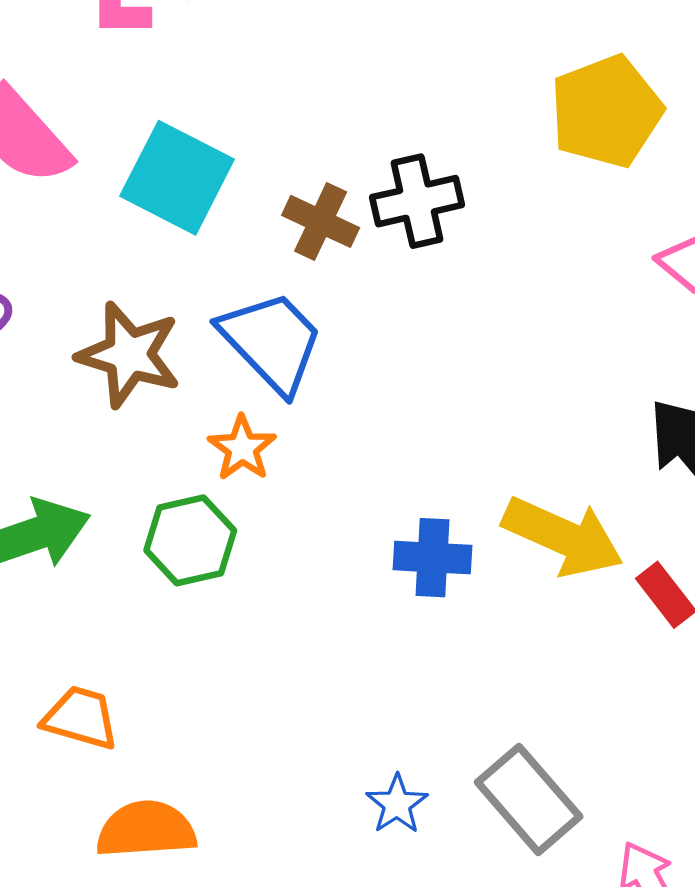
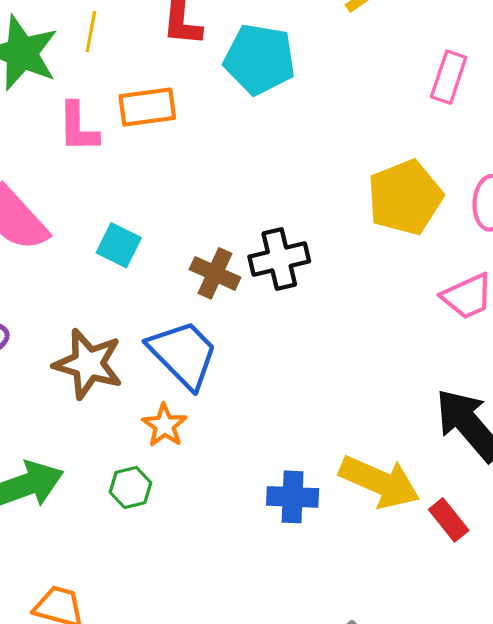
cyan square: (177, 178) -> (119, 245), size x0.6
green hexagon: (190, 540) -> (131, 487), size x0.7

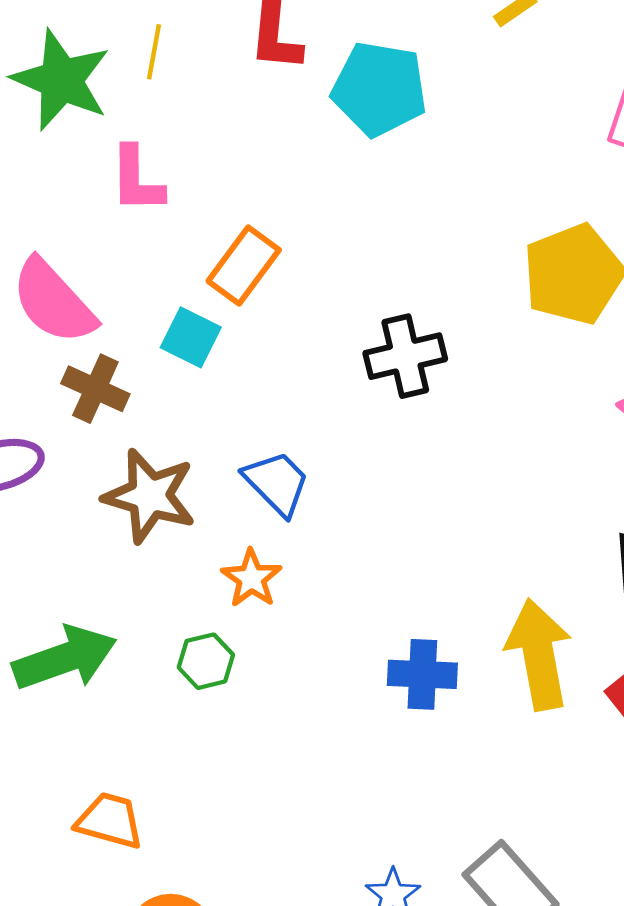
orange rectangle: (147, 107) -> (244, 266), moved, turned -46
brown cross: (215, 273) -> (95, 389), moved
blue trapezoid: (183, 354) -> (277, 483), size x0.7
yellow arrow: (380, 482) -> (539, 654), turned -124

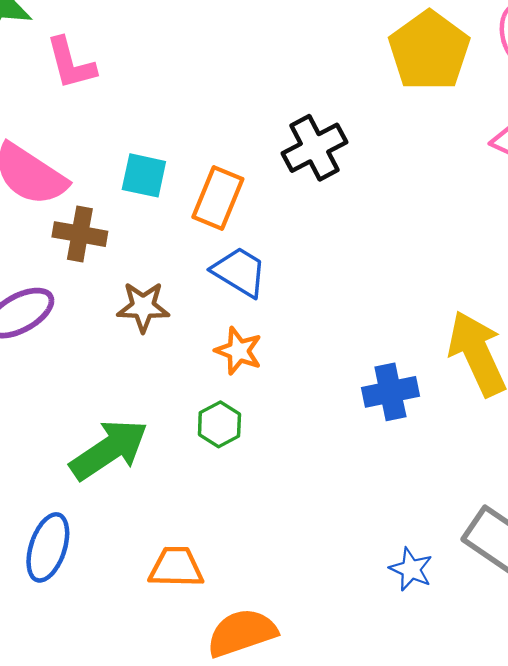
orange rectangle: (244, 266) -> (218, 198), moved
brown star: (150, 496) -> (143, 307), size x0.7

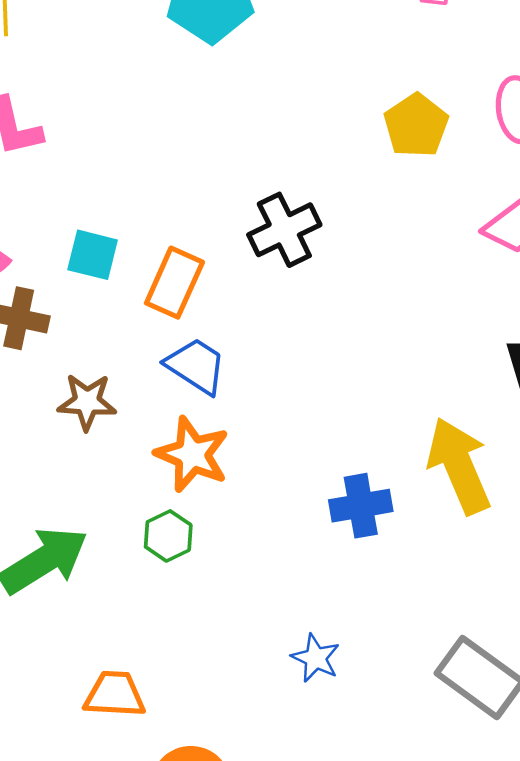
yellow pentagon: (429, 51) -> (416, 125), size x0.7
orange star: (239, 351) -> (192, 454), size x1.4
blue star: (411, 569) -> (316, 658), moved

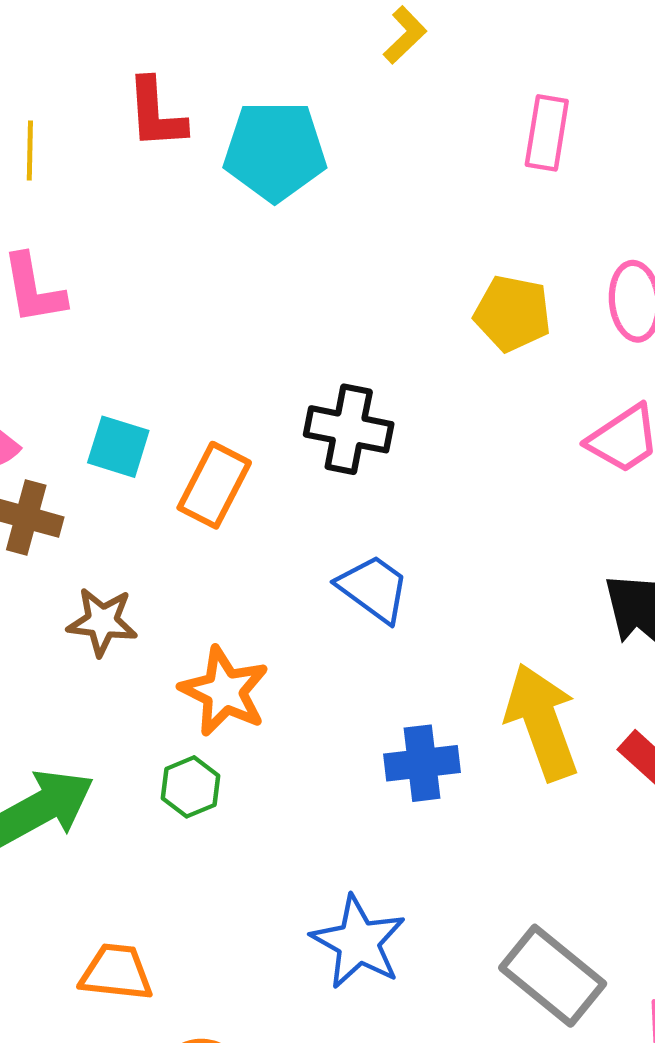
yellow pentagon: (416, 125) -> (513, 313), turned -30
black cross: (284, 230) -> (349, 429), turned 34
blue trapezoid: (196, 366) -> (373, 588), moved
blue star: (316, 658) -> (358, 942), size x1.6

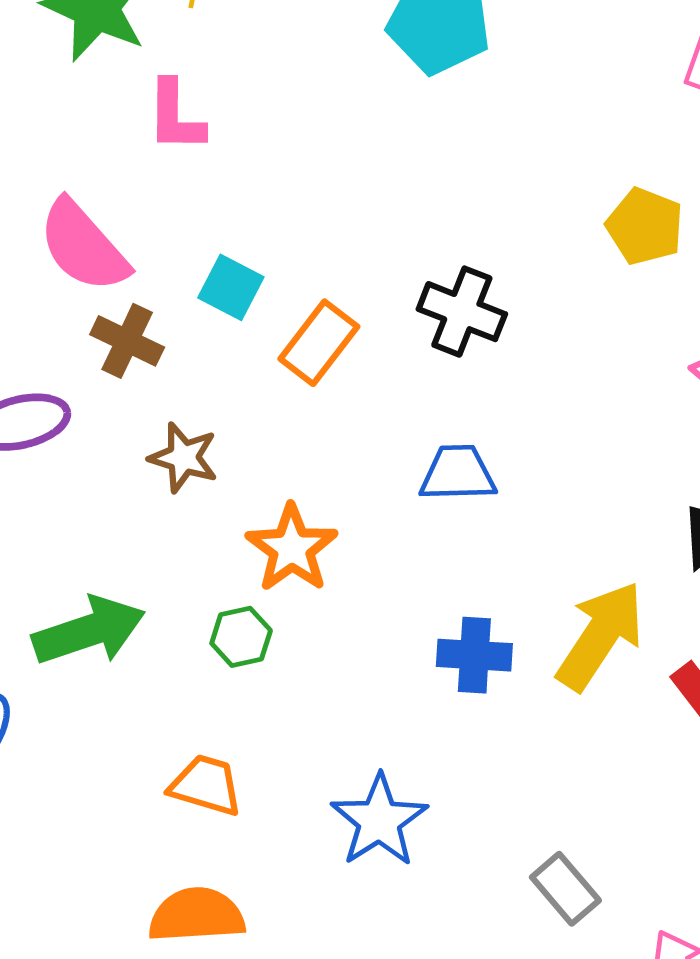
blue trapezoid: (373, 588) -> (458, 473), turned -48
yellow arrow: (542, 722) -> (600, 636), turned 43
orange trapezoid: (116, 972) -> (206, 785), moved
gray rectangle: (553, 976) -> (565, 889), size x0.7

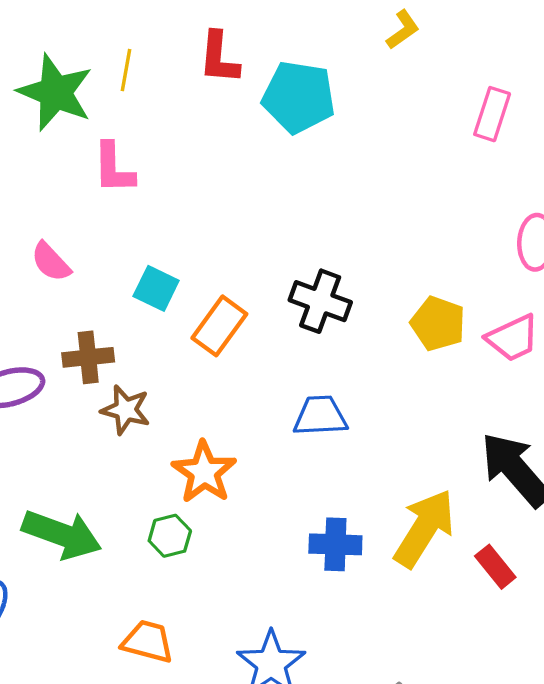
yellow pentagon: (645, 226) -> (438, 324), moved
pink semicircle: (83, 246) -> (51, 262), size x0.6
brown cross: (127, 341) -> (88, 357), moved, turned -30
green arrow: (89, 631) -> (62, 534), turned 40

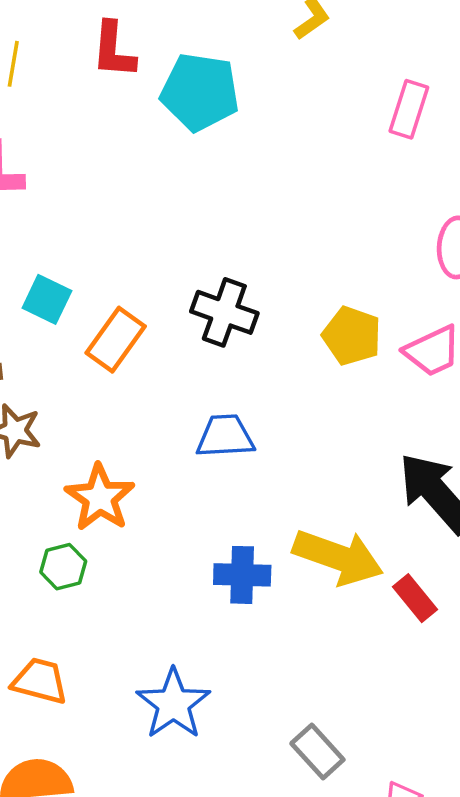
yellow arrow: (424, 528) -> (338, 557), turned 78

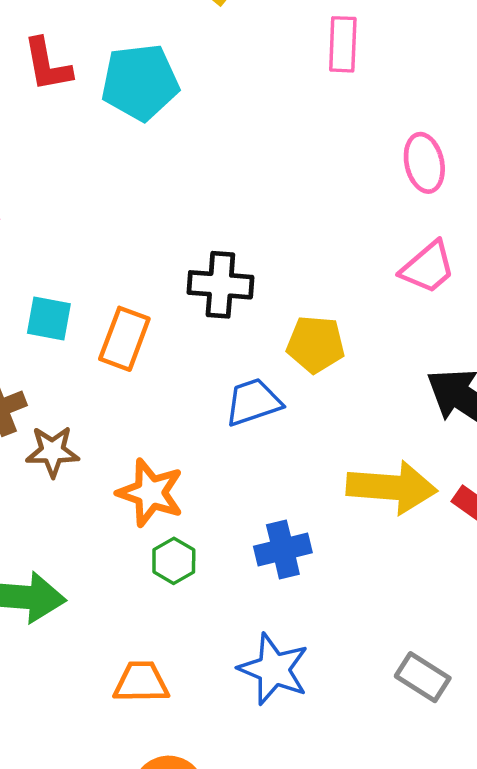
yellow pentagon: (352, 336) -> (316, 344), moved
green hexagon: (63, 567) -> (174, 561), moved
blue cross: (242, 575) -> (283, 549), moved

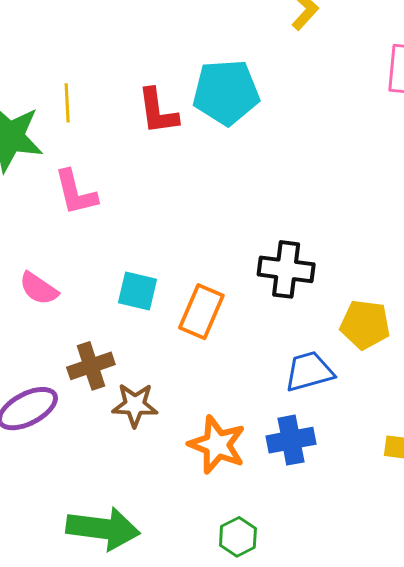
red L-shape: (47, 65) -> (158, 111), moved
blue cross: (283, 549) -> (291, 440), moved
green hexagon: (174, 561) -> (238, 537), moved

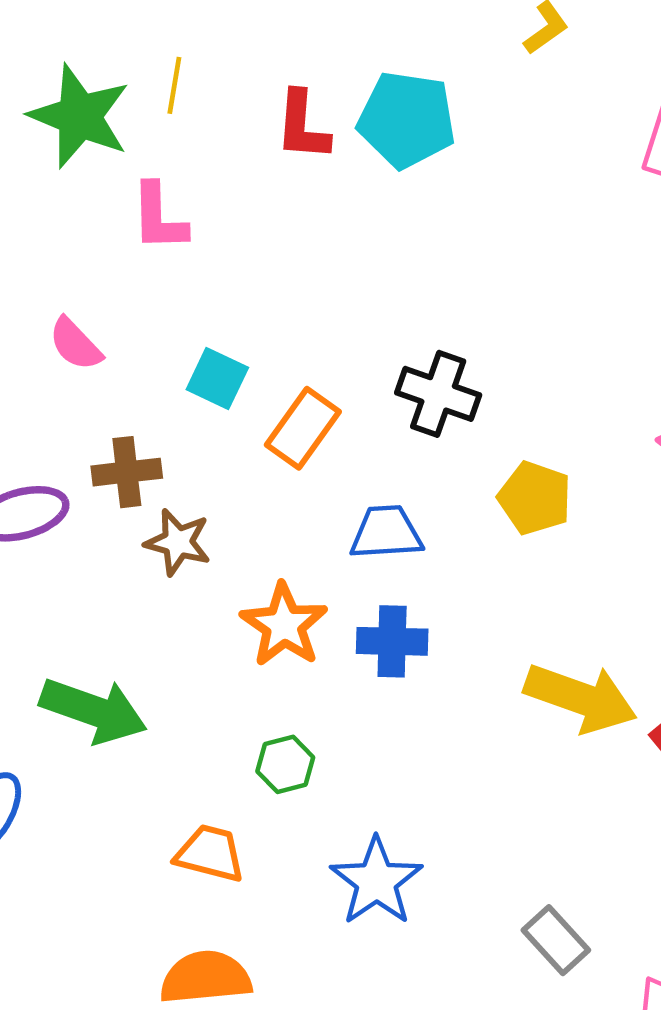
blue trapezoid: (309, 371) -> (386, 533), moved

